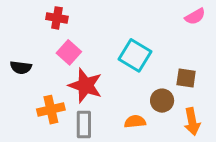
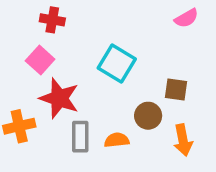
red cross: (57, 18) -> (52, 20), moved
gray rectangle: (84, 125) -> (80, 137), moved

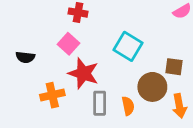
brown circle: (148, 116) -> (152, 87), size x1.4
orange semicircle: (117, 140) -> (128, 106), turned 84

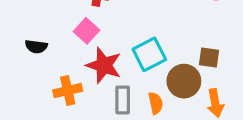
cyan square: (128, 46) -> (149, 54), moved, turned 32

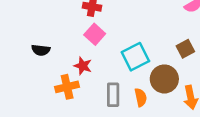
pink square: (87, 31) -> (95, 34), moved
brown square: (209, 58) -> (185, 49), moved, turned -36
red star: (104, 65) -> (83, 66), moved, size x0.6

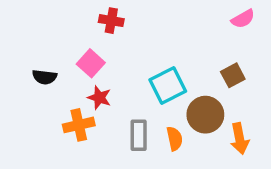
pink square: (95, 34) -> (91, 63), moved

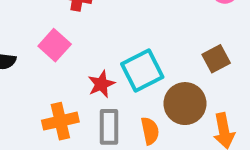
red star: (99, 98) -> (101, 84), moved, turned 30
orange cross: (79, 125) -> (60, 121), moved

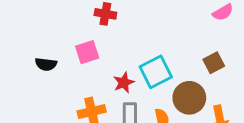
pink square: (55, 45) -> (87, 52), turned 30

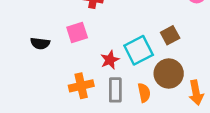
brown square: (214, 63) -> (170, 35), moved

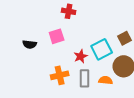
orange semicircle: (144, 93) -> (106, 80), turned -72

